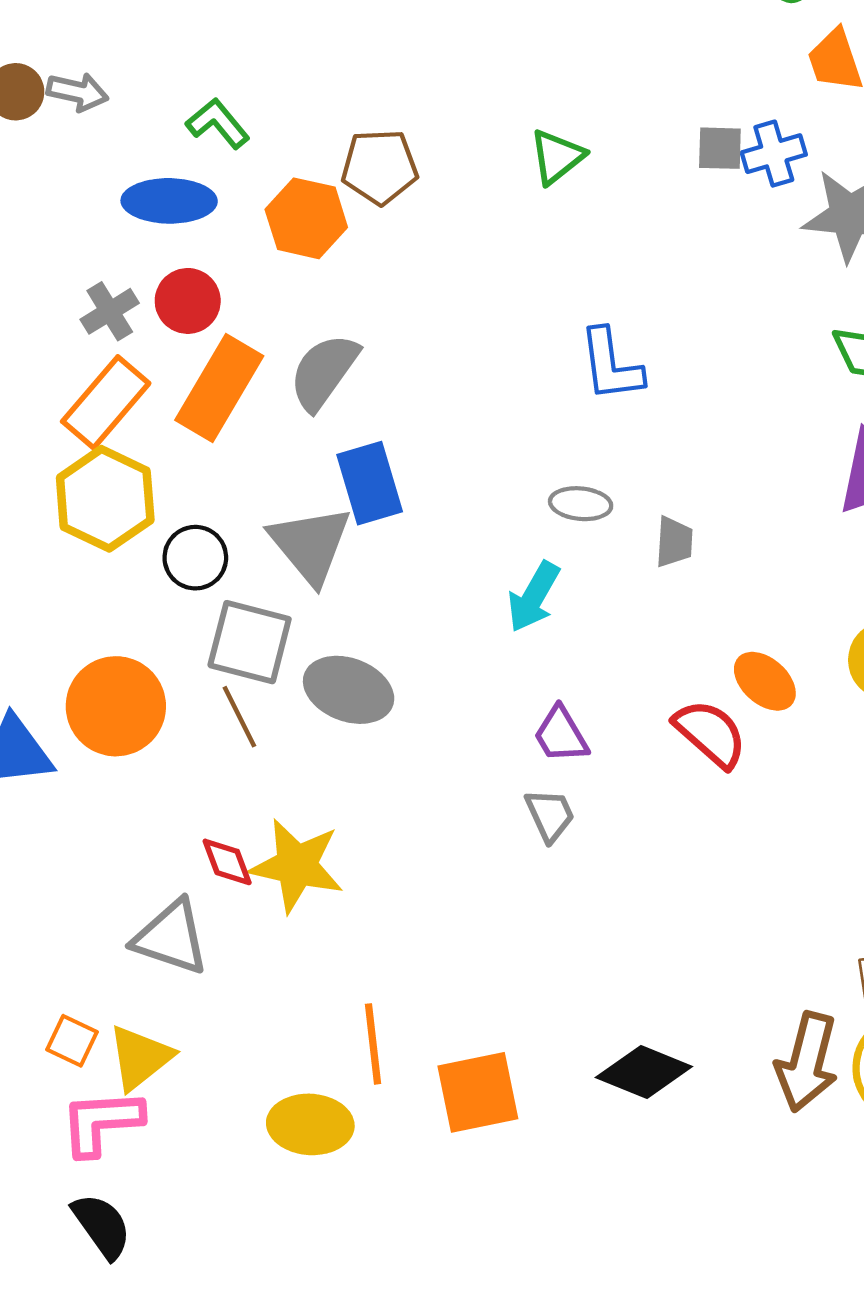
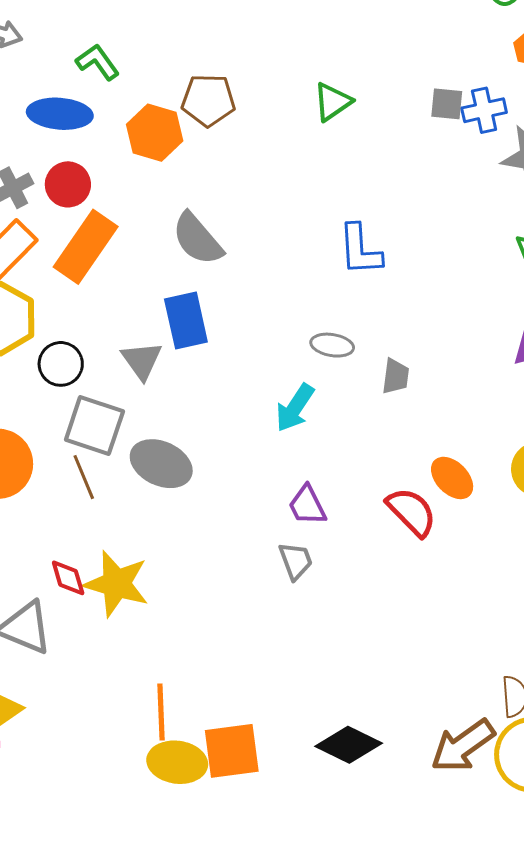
gray semicircle: (324, 372) -> (197, 239), moved, turned -80
gray triangle: (310, 545) -> (142, 360), size x0.7
brown arrow: (807, 1062) -> (463, 746), turned 36
yellow ellipse: (310, 1124) -> (177, 762), moved

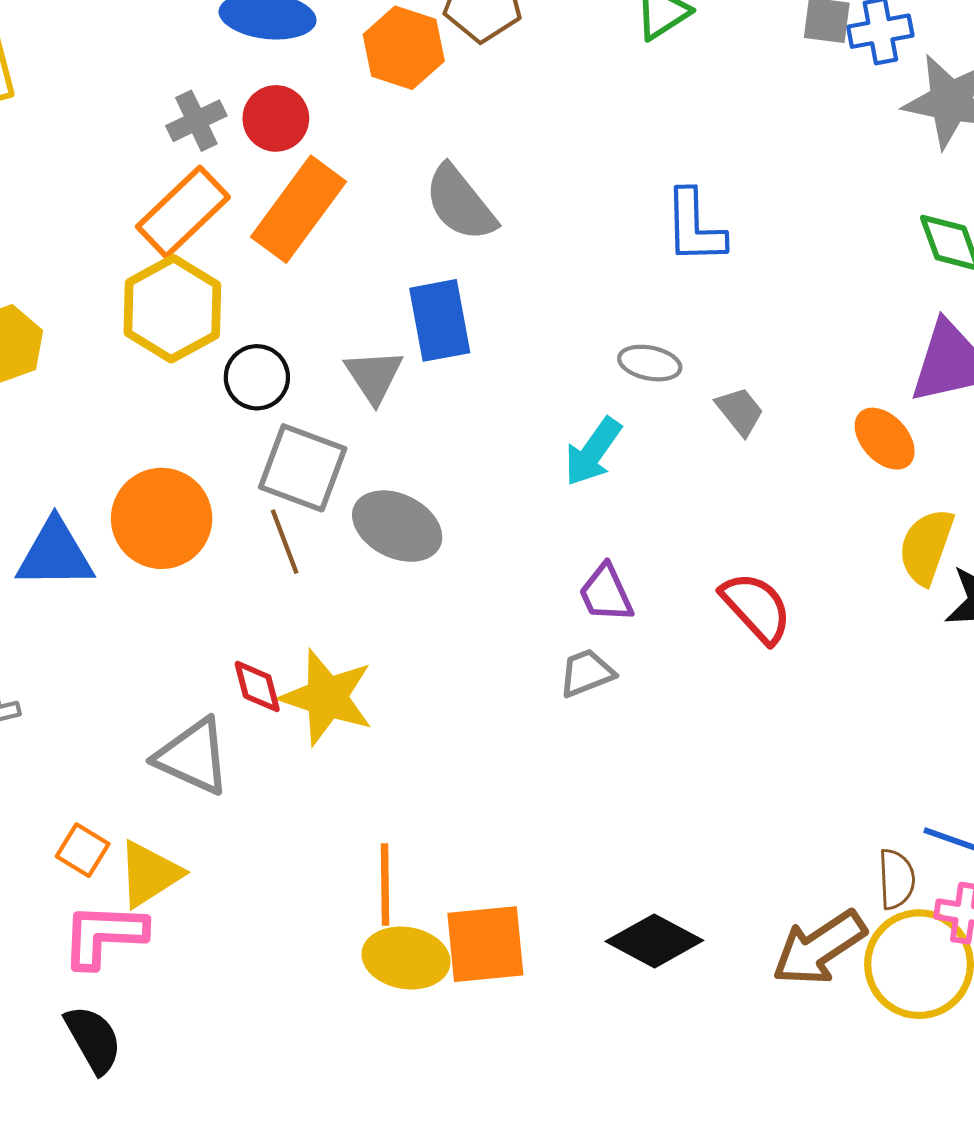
gray trapezoid: (396, 376) -> (740, 411), turned -48
orange ellipse: (452, 478) -> (885, 439), moved
gray trapezoid: (296, 561) -> (587, 673), turned -93

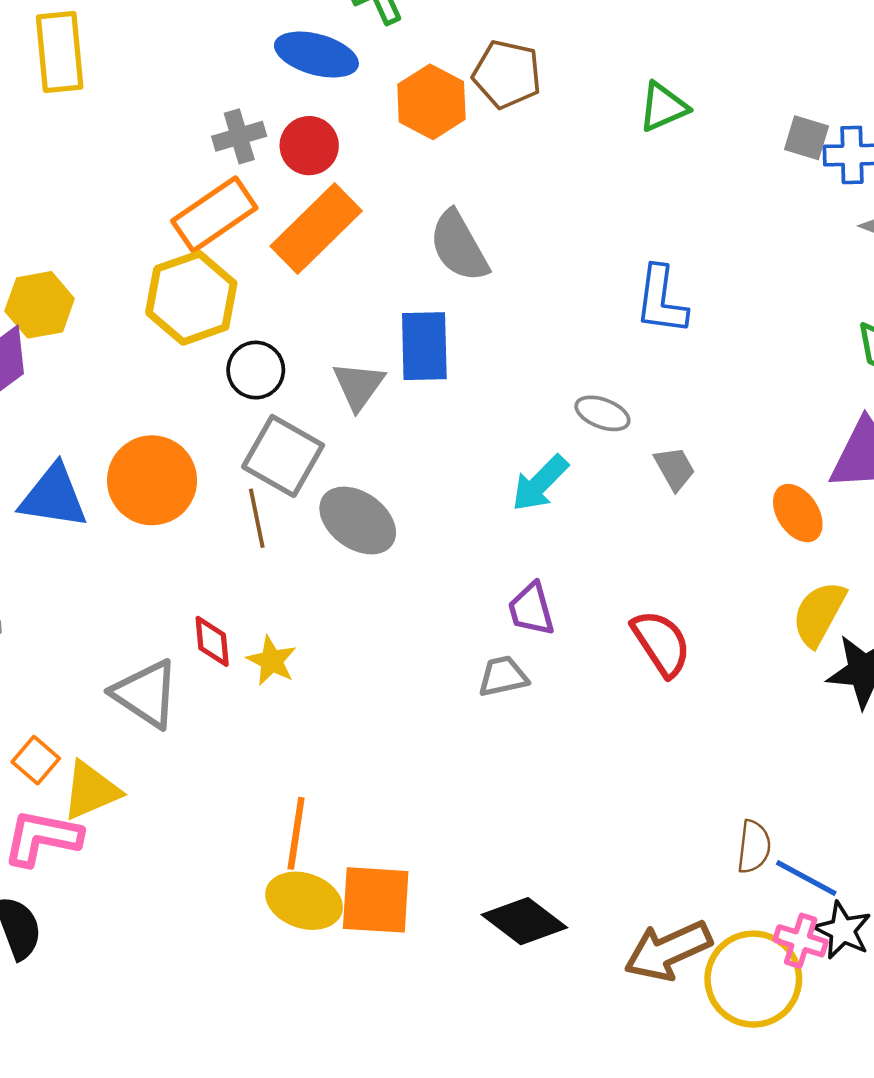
yellow star: (327, 697) -> (272, 661), size x0.6
brown semicircle: (896, 879) -> (754, 847), moved

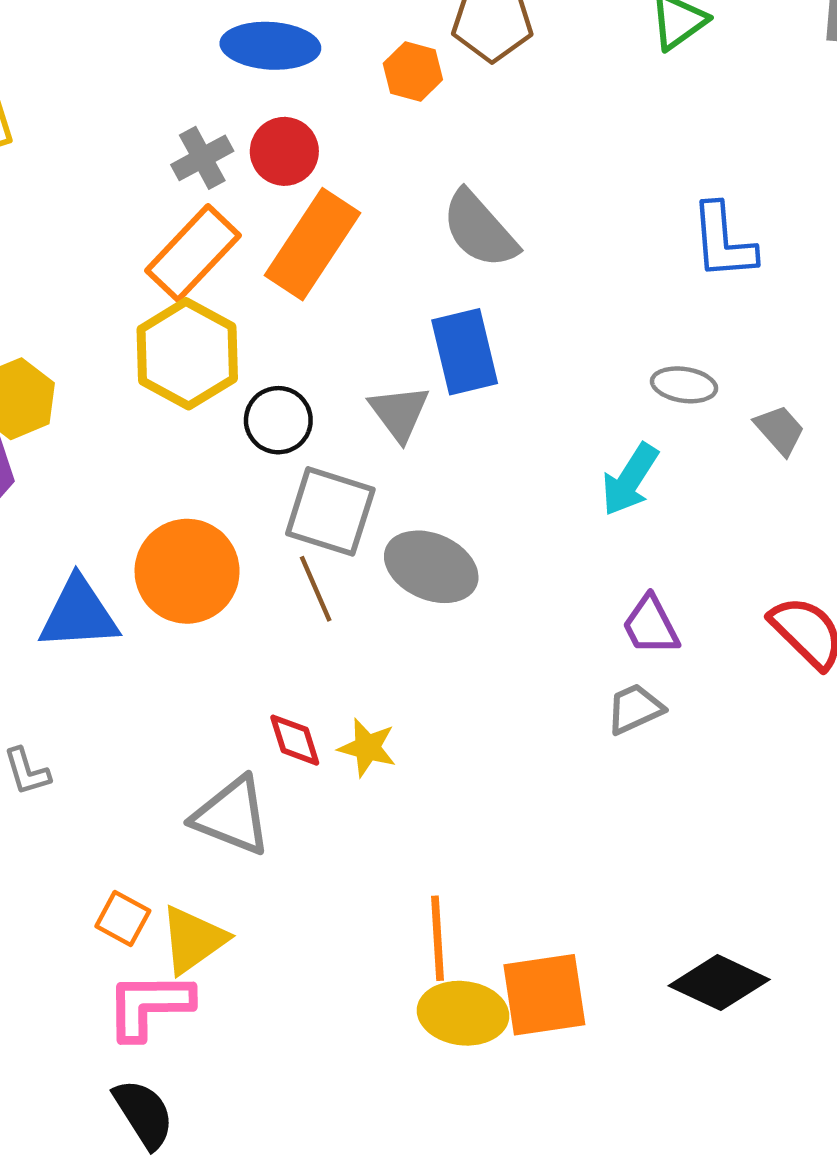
orange hexagon: (431, 102) -> (413, 72), size x0.7

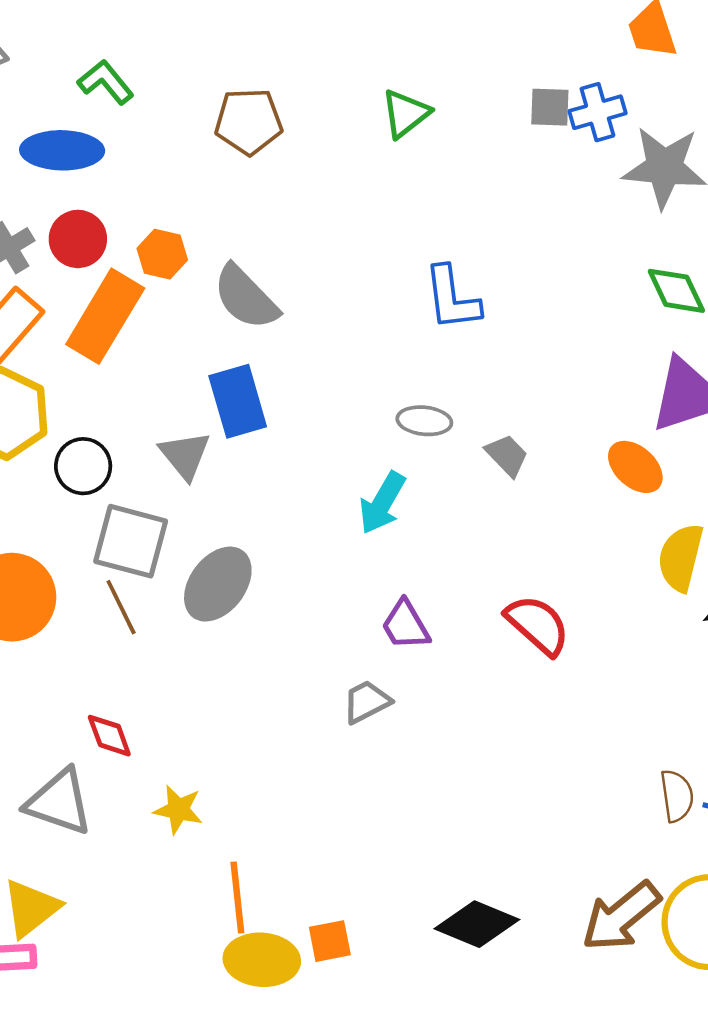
orange hexagon: (413, 72) -> (162, 254), moved
gray ellipse: (431, 567) -> (218, 584), turned -74
gray trapezoid: (635, 709) -> (367, 702), moved
yellow star: (367, 748) -> (178, 810), moved
orange square: (544, 995) -> (330, 941), size x0.6

